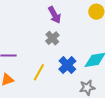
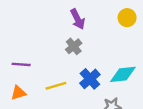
yellow line: (39, 72) -> (56, 86), turned 42

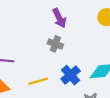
gray cross: (74, 46) -> (55, 44), turned -32

